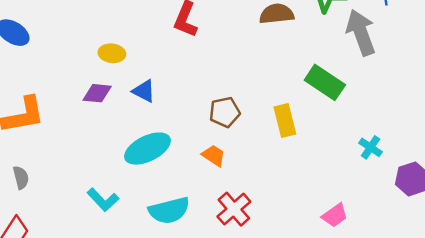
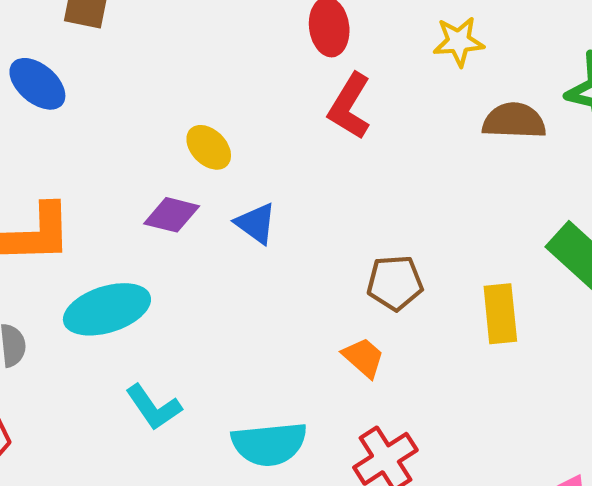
yellow ellipse: (112, 53) -> (209, 147), turned 30
cyan ellipse: (147, 149) -> (107, 309), moved

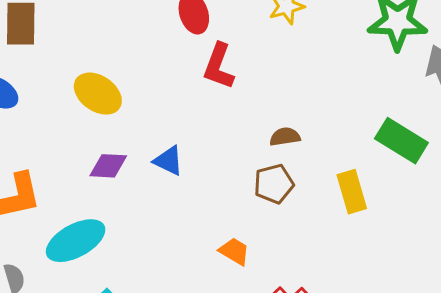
brown semicircle: (514, 121) -> (285, 137), moved, size x0.7
yellow ellipse: (209, 147) -> (98, 94), moved, size x1.4
orange trapezoid: (363, 358) -> (234, 251), moved

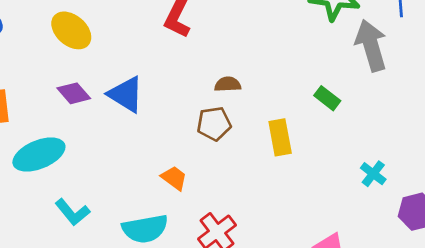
green rectangle: (401, 141) -> (327, 98), size x0.6
blue triangle: (168, 161) -> (126, 94), size x1.4
purple diamond: (108, 166) -> (74, 93), turned 40

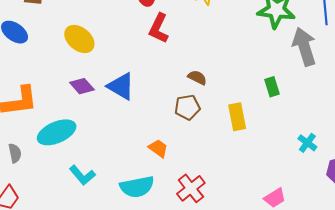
brown semicircle: (228, 84) -> (197, 78), turned 30
green rectangle: (327, 98) -> (272, 87), turned 36

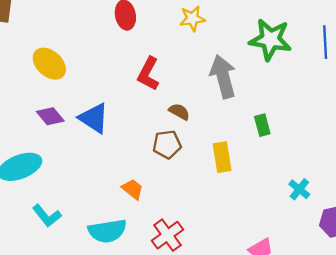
red L-shape: (159, 28) -> (148, 74), moved
gray arrow: (304, 47) -> (223, 77), moved

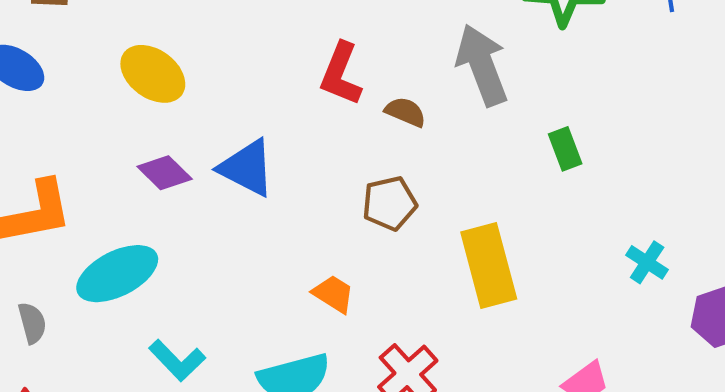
brown semicircle: (179, 112) -> (405, 112), moved
yellow rectangle: (222, 157) -> (489, 266), moved, size x1.4

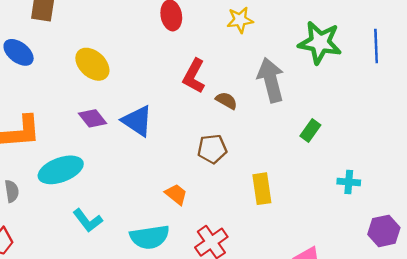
green rectangle: (565, 149) -> (310, 130), turned 50
cyan cross: (647, 262) -> (349, 182), moved, turned -35
yellow rectangle: (489, 266) -> (262, 189), size x0.7

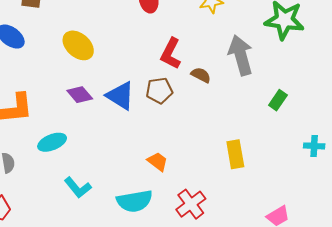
brown pentagon: (212, 149) -> (159, 91), moved
cyan ellipse: (61, 170) -> (52, 142), size x0.7

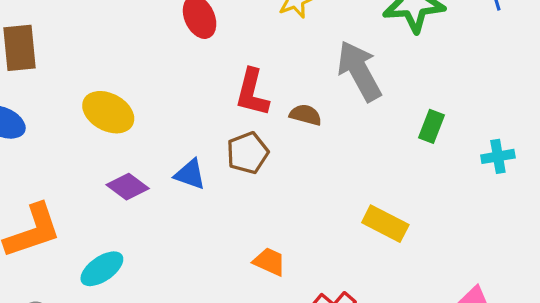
blue triangle: (120, 96) -> (190, 174), size x0.7
cyan cross: (314, 146) -> (498, 156), moved
yellow rectangle: (235, 154) -> (385, 224), turned -40

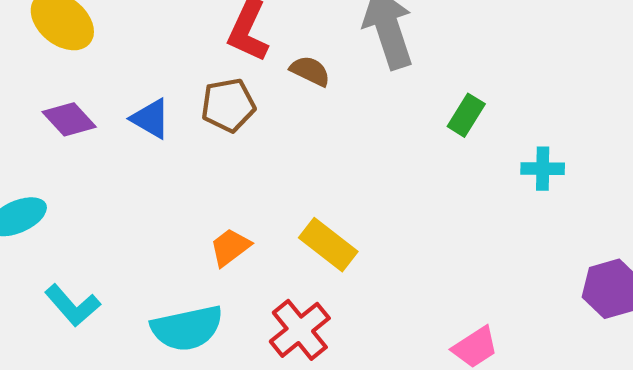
yellow rectangle: (385, 224) -> (328, 245), moved
orange trapezoid: (269, 262) -> (230, 247), turned -72

